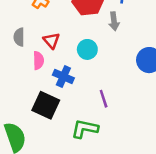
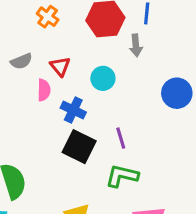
gray semicircle: (19, 37) -> (21, 61), turned -114
black square: (46, 105) -> (79, 147), moved
green L-shape: (85, 129) -> (122, 176), moved

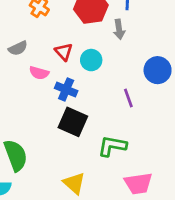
red triangle: (60, 66) -> (64, 52), moved
pink semicircle: (44, 90) -> (39, 73), turned 108
purple line: (121, 138) -> (128, 98), moved

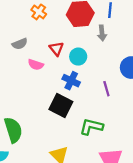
blue cross: (66, 90) -> (71, 81), moved

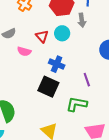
cyan circle: (78, 57) -> (62, 33), moved
purple line: (106, 89) -> (87, 80), moved

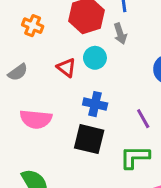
pink semicircle: (24, 51) -> (36, 119), moved, size x1.5

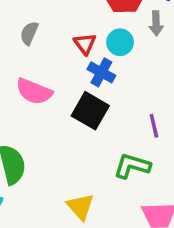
gray semicircle: (18, 72) -> (29, 33), turned 132
blue cross: (95, 104) -> (101, 72), moved
black square: (89, 139) -> (90, 111), moved

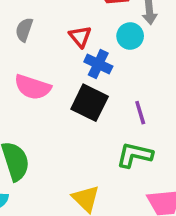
cyan circle: (120, 42) -> (130, 36), moved
purple line: (154, 126) -> (140, 113), moved

